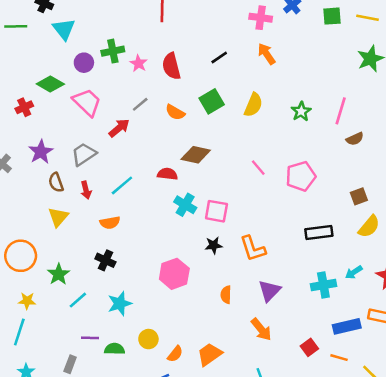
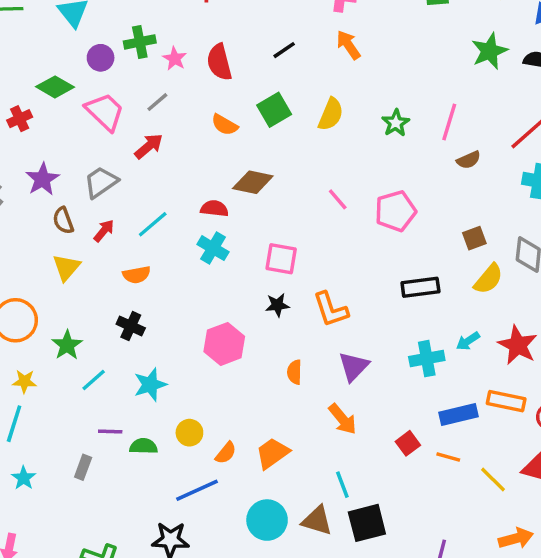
gray line: (140, 104) -> (157, 102), moved
red arrow: (86, 190) -> (104, 231), turned -126
cyan cross: (185, 205) -> (213, 248), moved

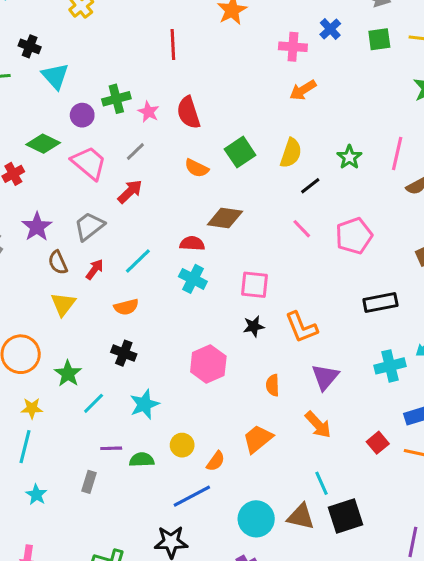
orange arrow: (348, 45) -> (303, 90), turned -84
black line: (284, 50) -> (310, 186), moved
orange trapezoid: (272, 453) -> (258, 439), moved

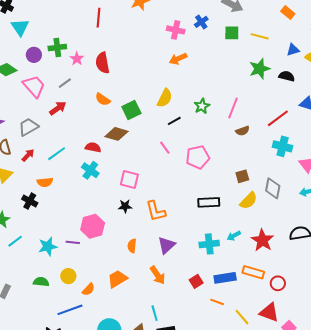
green square: (240, 152) -> (131, 110), moved
black cross: (124, 353) -> (30, 201), moved
red square: (378, 443) -> (196, 281), moved
purple line: (111, 448) -> (73, 242), moved

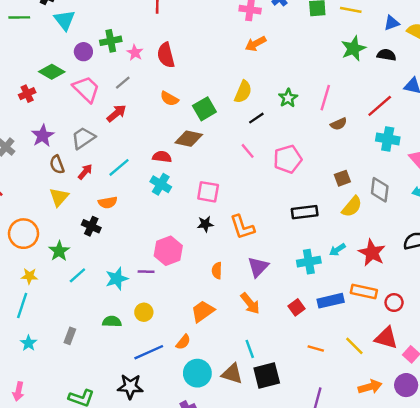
orange semicircle: (88, 289) -> (183, 342), moved
orange line: (217, 302) -> (316, 349), moved

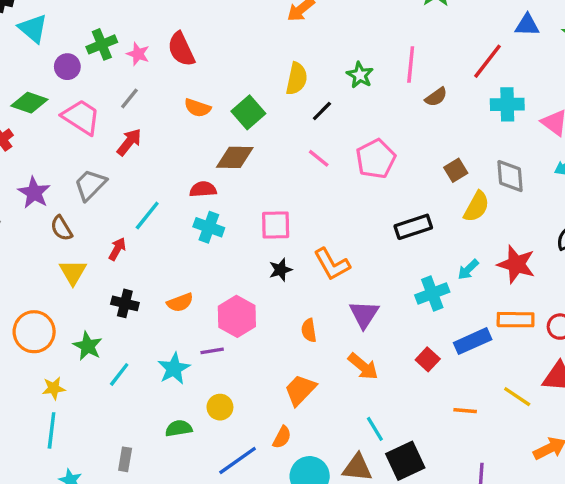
red arrow: (85, 172) -> (117, 249), moved
orange semicircle: (108, 202) -> (180, 302), moved

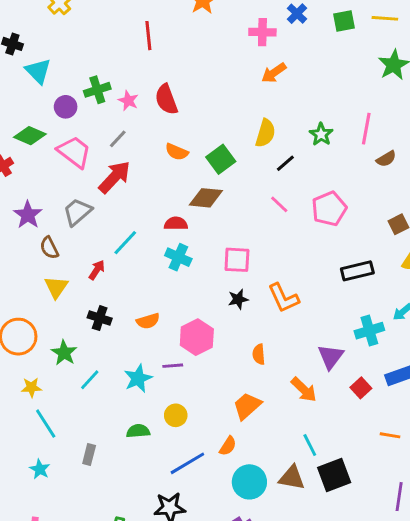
red arrow: (129, 142) -> (114, 177), size x1.4
purple triangle: (364, 314) -> (331, 357), moved
cyan line: (52, 430) -> (46, 424), moved, turned -44

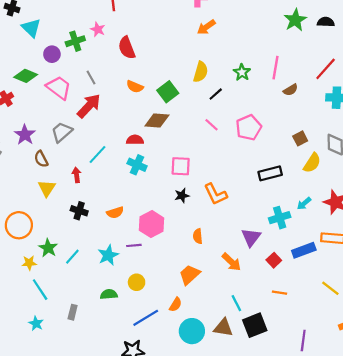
pink star: (128, 101) -> (98, 29), moved
gray line: (118, 139) -> (91, 78), turned -72
red arrow: (97, 270) -> (77, 175), turned -40
green star: (64, 353) -> (48, 248), moved
orange line: (390, 435) -> (279, 293), moved

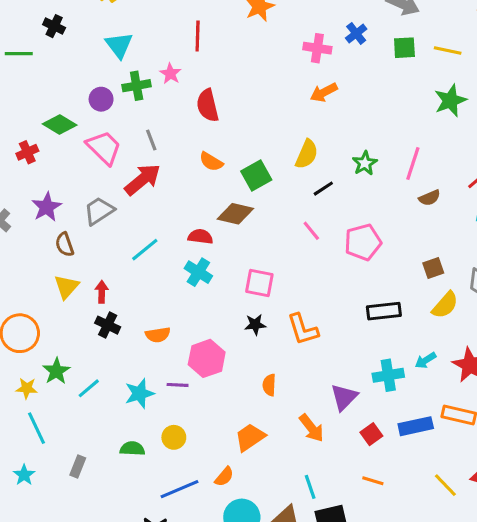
cyan triangle: (31, 28) -> (119, 45), moved
red arrow: (77, 175) -> (102, 292), moved

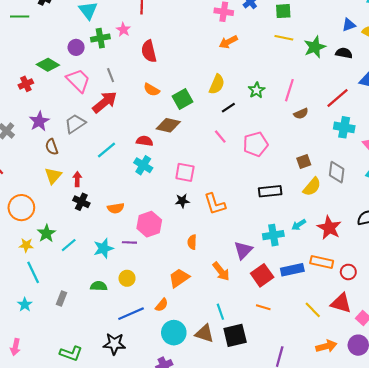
yellow line: (448, 51) -> (284, 38), moved
red square: (371, 434) -> (262, 275), size x1.5

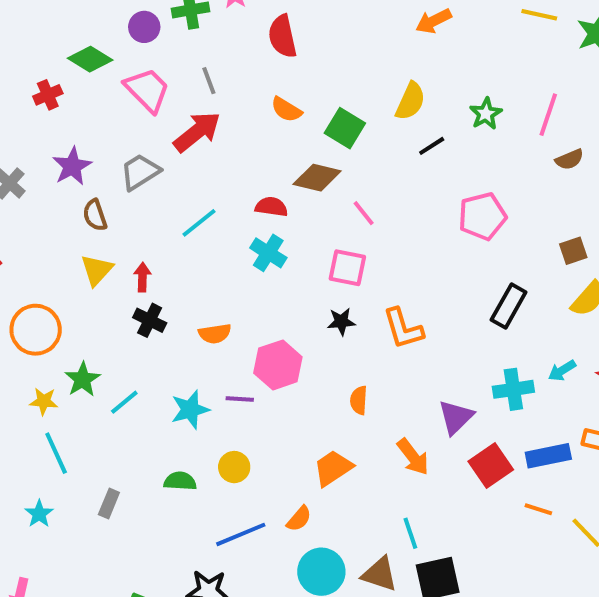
green square: (182, 99) -> (345, 128), turned -30
pink line: (220, 137) -> (364, 213), moved
black rectangle: (270, 191) -> (509, 306), turned -55
orange line: (263, 307) -> (538, 509), moved

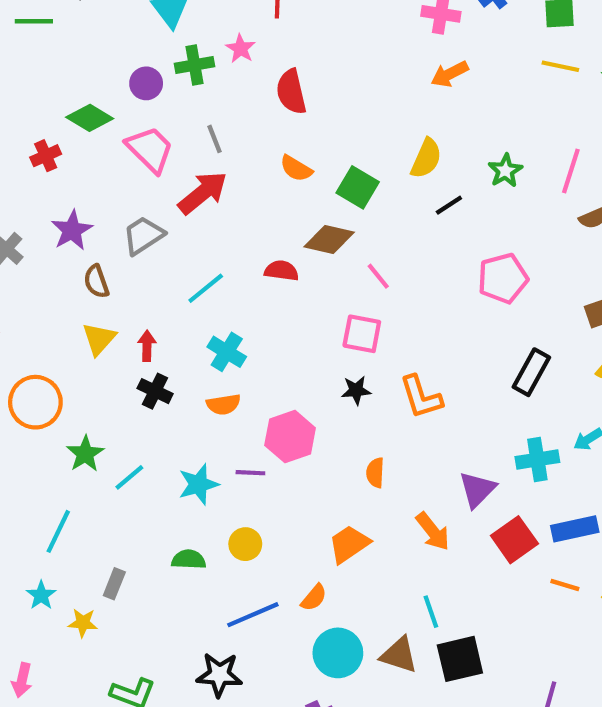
cyan cross: (268, 253) -> (227, 352), moved
yellow star: (44, 401) -> (83, 623), moved
cyan line: (56, 453) -> (58, 531), turned 51

